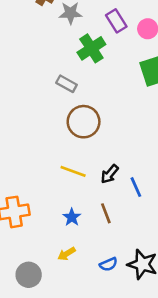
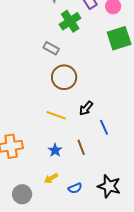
black arrow: (110, 174) -> (86, 108), moved
blue semicircle: (108, 264) -> (75, 188), moved

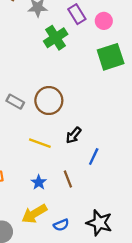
gray rectangle: (51, 48) -> (15, 102), moved
blue line: (104, 127) -> (94, 157), turned 49
yellow arrow: (51, 178) -> (34, 214), size x1.6

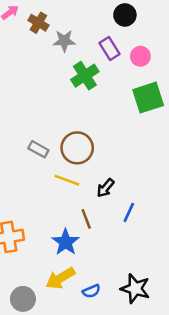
yellow line: (40, 143) -> (67, 180), moved
brown line: (68, 179) -> (86, 219), moved
blue star: (39, 182) -> (66, 242), size x1.5

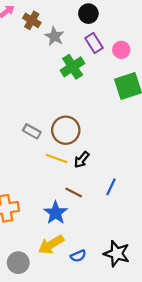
black circle: (125, 15) -> (88, 14), moved
gray star: (64, 41) -> (54, 36), turned 30
black arrow: (106, 188) -> (82, 160), moved
brown line: (86, 219) -> (74, 192), turned -42

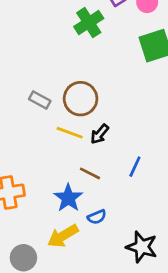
blue semicircle: (78, 256) -> (97, 217), moved

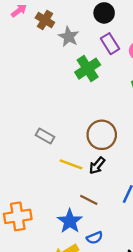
brown circle: (81, 99) -> (102, 135), moved

